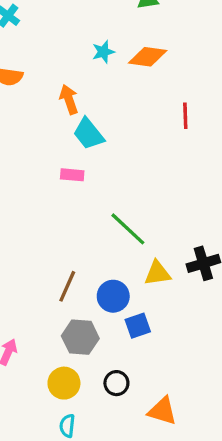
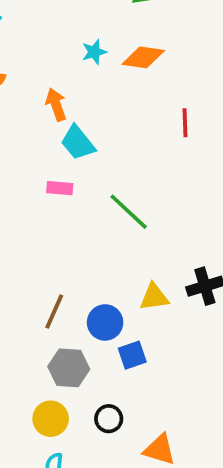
green line: (128, 229) -> (129, 212), moved

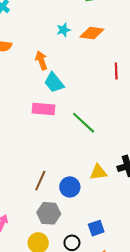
pink rectangle: (60, 188) -> (43, 109), size x1.5
blue square: (132, 355) -> (96, 228), moved

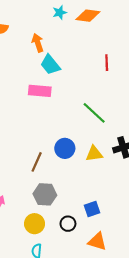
red line: (116, 71) -> (107, 63), moved
green line: (84, 123) -> (94, 113), moved
blue circle: (70, 187) -> (65, 148), moved

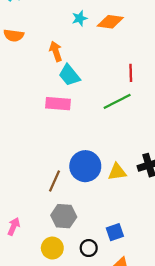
green line: (94, 113) -> (117, 101), moved, turned -70
blue circle: (65, 148) -> (85, 166), size x1.4

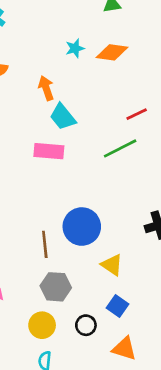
red line: (131, 73) -> (137, 114), turned 66
yellow triangle: (117, 172) -> (112, 265), moved, turned 42
brown line: (55, 181) -> (45, 244), turned -30
blue square: (115, 232) -> (117, 306), turned -36

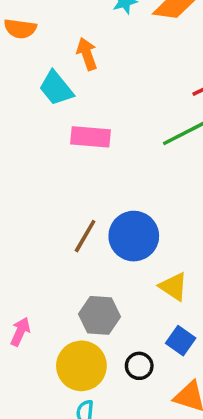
cyan trapezoid: (63, 117) -> (56, 88), moved
brown line: (45, 244) -> (85, 236), moved, turned 36
yellow circle: (42, 325) -> (81, 366), size x1.4

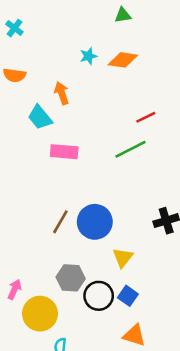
yellow triangle: (173, 287) -> (123, 258), turned 35
yellow circle: (81, 366) -> (40, 314), moved
black circle: (139, 366) -> (99, 296), moved, size x1.5

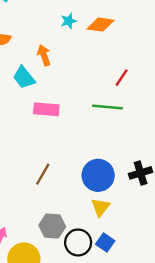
red line: (146, 117) -> (122, 78), turned -30
green line: (130, 149) -> (108, 107), turned 32
blue circle: (95, 222) -> (98, 175), moved

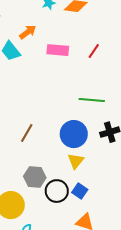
orange arrow: (44, 55) -> (28, 32), turned 72
green line: (108, 107) -> (92, 100), moved
pink rectangle: (46, 109) -> (58, 50), moved

